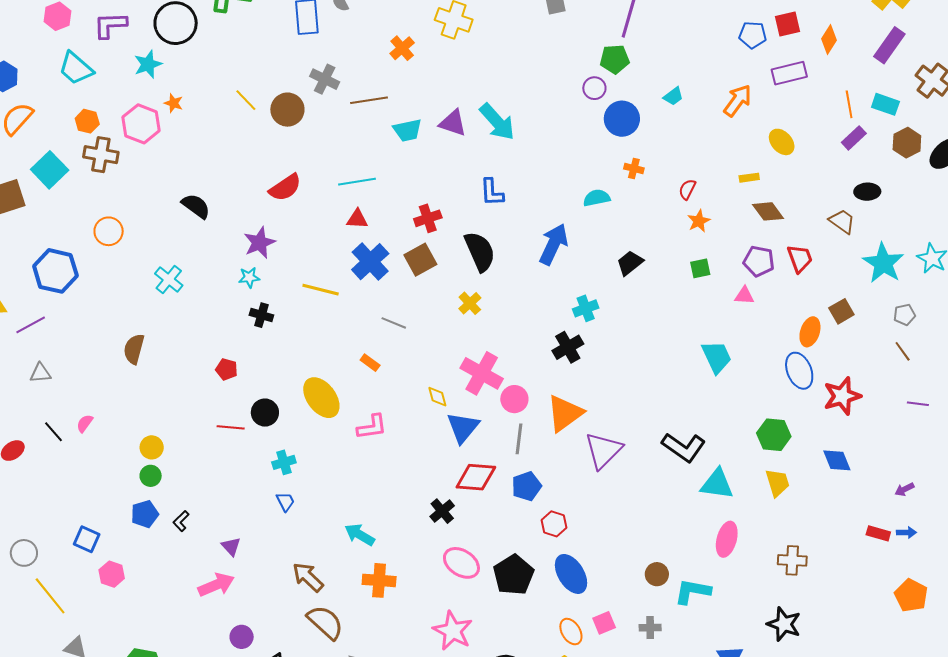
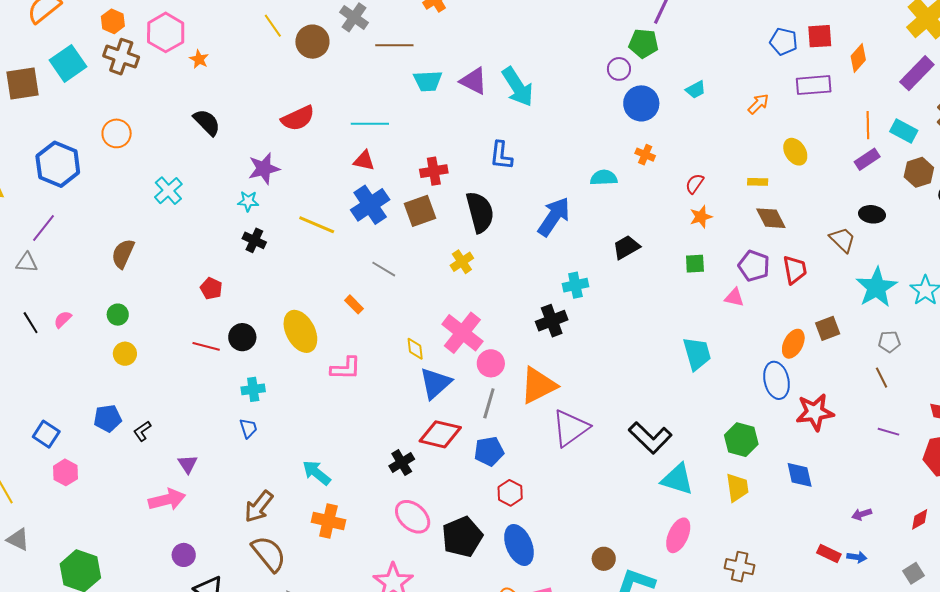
orange arrow: (738, 101) -> (758, 104), size x0.7
orange star: (174, 103) -> (199, 59), moved
purple line: (31, 325) -> (44, 228), moved, turned -32
green circle: (151, 476) -> (118, 315), moved
brown arrow: (308, 577) -> (259, 507), turned -104

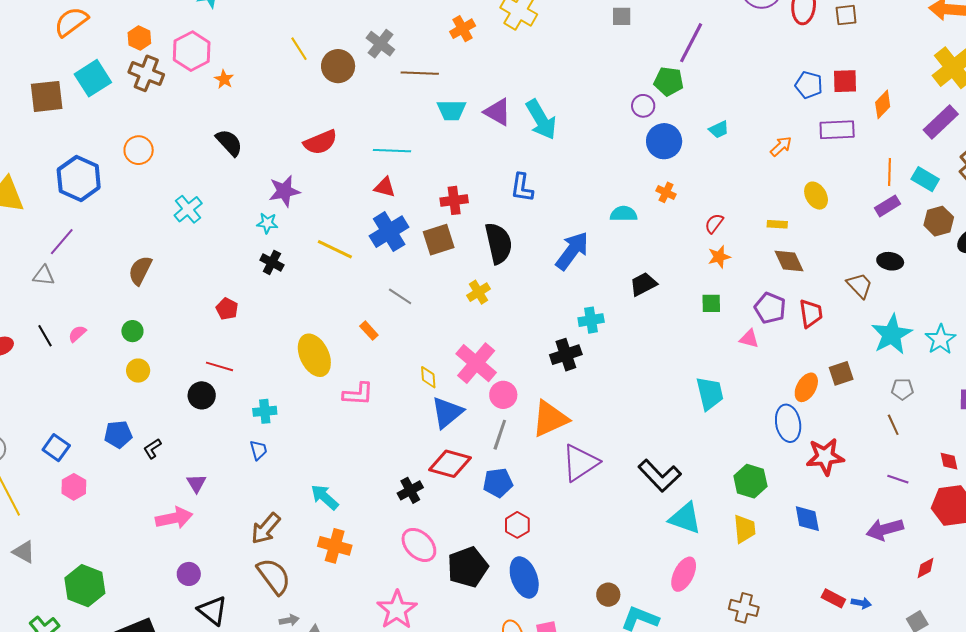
black circle: (242, 337) -> (202, 395), moved
purple arrow: (862, 514) -> (885, 529), moved, size x1.8

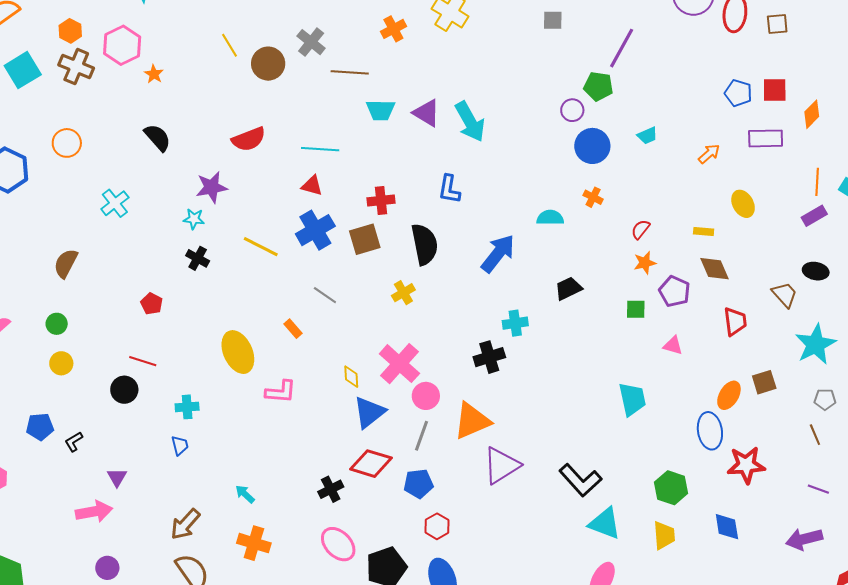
purple pentagon: (770, 308) -> (674, 291), moved
cyan arrow: (325, 497) -> (245, 494), size x0.7

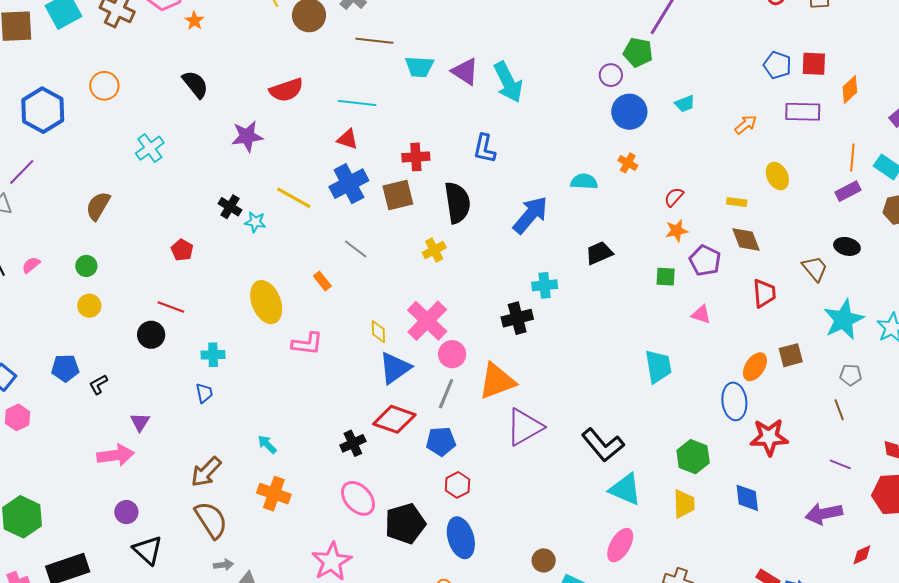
brown line: (350, 72) -> (374, 41), moved
cyan star: (194, 219) -> (255, 222), moved

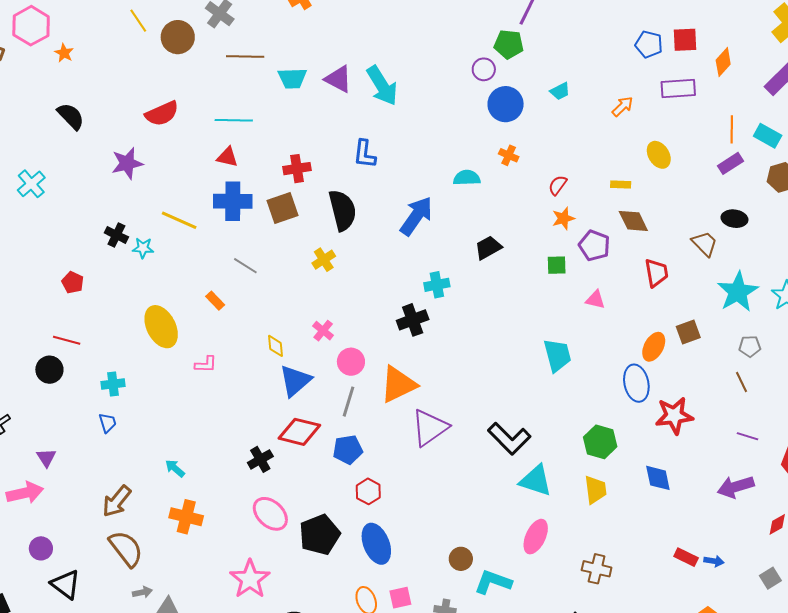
blue cross: (349, 184) -> (233, 201), turned 33
pink cross: (427, 321) -> (323, 331), size x0.5
pink L-shape: (307, 344) -> (206, 364), size x0.7

